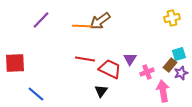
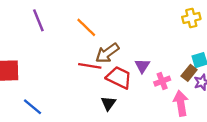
purple line: (41, 20) -> (38, 20), turned -66
brown arrow: (100, 21) -> (107, 53), moved
orange line: (82, 26) -> (86, 27), turned 42

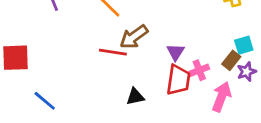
red trapezoid: (119, 78) -> (178, 80), moved, turned 72
black triangle: (108, 103) -> (135, 97), turned 42
pink arrow: (181, 103) -> (222, 97), turned 30

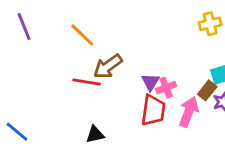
pink cross: (199, 70) -> (166, 88), moved
black triangle: (135, 97) -> (95, 134), moved
pink arrow: (222, 97) -> (189, 112), moved

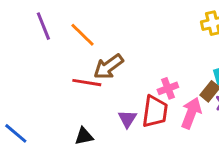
purple line: (24, 27) -> (43, 26), moved
purple triangle: (150, 82) -> (127, 119), moved
black triangle: (95, 134) -> (84, 136), moved

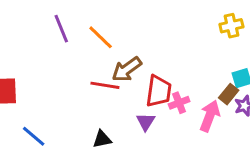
pink cross: (168, 88) -> (179, 103), moved
red trapezoid: (155, 112) -> (159, 91), moved

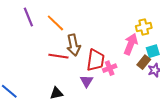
yellow cross: (231, 26) -> (144, 27), moved
brown arrow: (127, 69) -> (73, 45), turned -65
pink arrow: (210, 116) -> (131, 44), moved

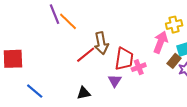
orange line: (55, 23) -> (68, 21), moved
red line: (58, 56) -> (86, 55), turned -48

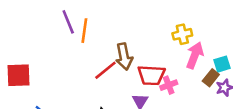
orange line: (68, 21) -> (84, 31), turned 54
yellow cross: (174, 25) -> (182, 34), moved
red trapezoid: (124, 59) -> (151, 75), turned 85

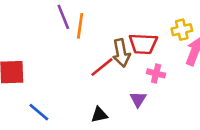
red trapezoid: (151, 75) -> (143, 44), moved
pink cross: (169, 85) -> (156, 73), moved, turned 35

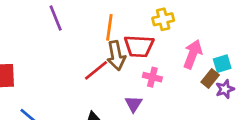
orange line: (80, 26) -> (109, 27), moved
yellow cross: (182, 30) -> (163, 19), moved

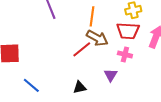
red trapezoid: (139, 46) -> (128, 31), moved
brown arrow: (116, 56) -> (97, 38), turned -50

